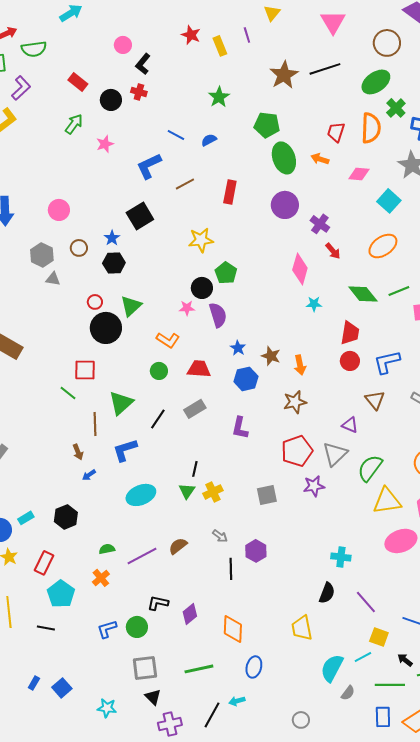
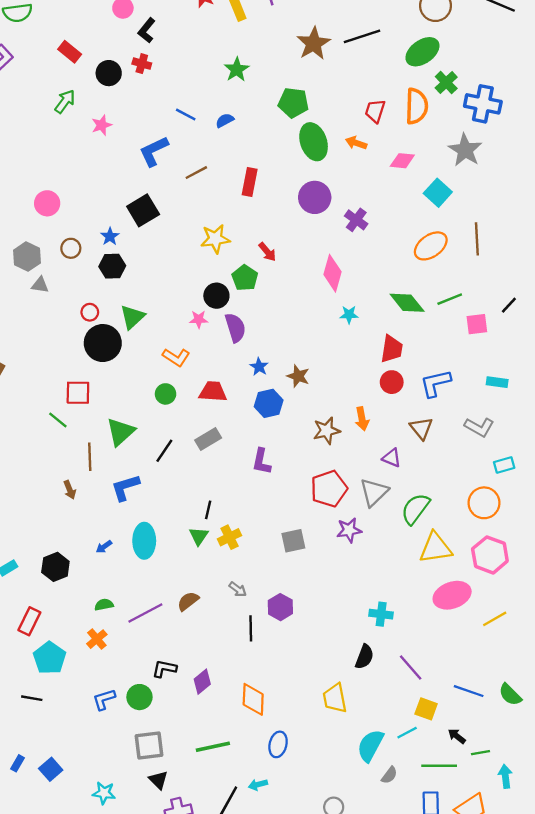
red arrow: (333, 251) -> (267, 252), moved
orange arrow: (300, 365) -> (362, 419), moved
blue arrow: (89, 475) -> (104, 547), moved
cyan ellipse: (141, 495) -> (144, 541), turned -68

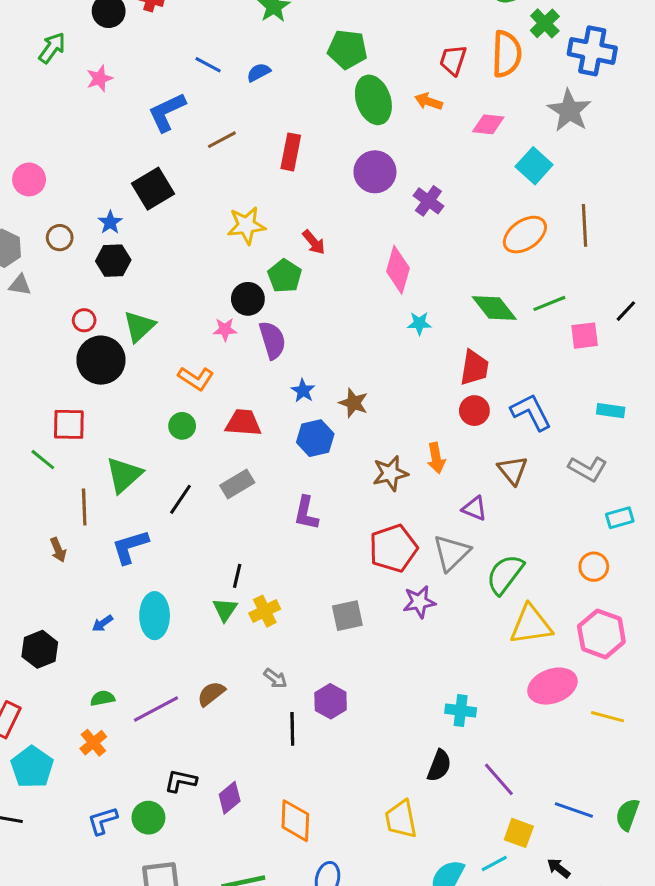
blue L-shape: (435, 383) -> (531, 412), turned 76
orange circle: (484, 503) -> (594, 567), size x0.7
yellow line: (495, 619) -> (608, 717), turned 45
green semicircle: (510, 695) -> (627, 815), turned 65

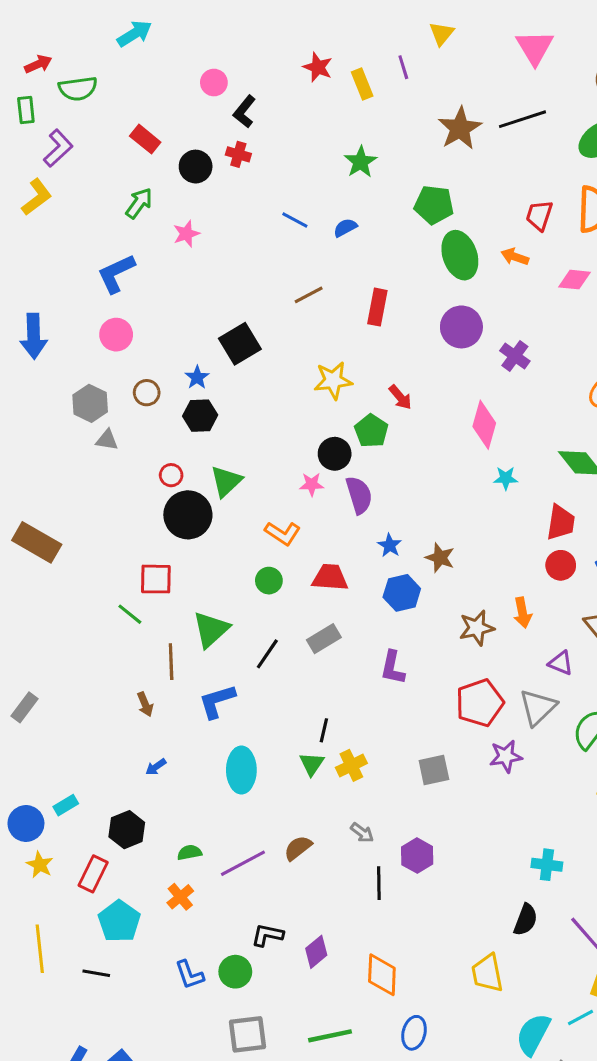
blue L-shape: (167, 112) -> (116, 273), moved
blue arrow: (103, 623) -> (156, 767), moved
black hexagon: (40, 649) -> (127, 830), moved
blue L-shape: (103, 821) -> (189, 975), turned -92

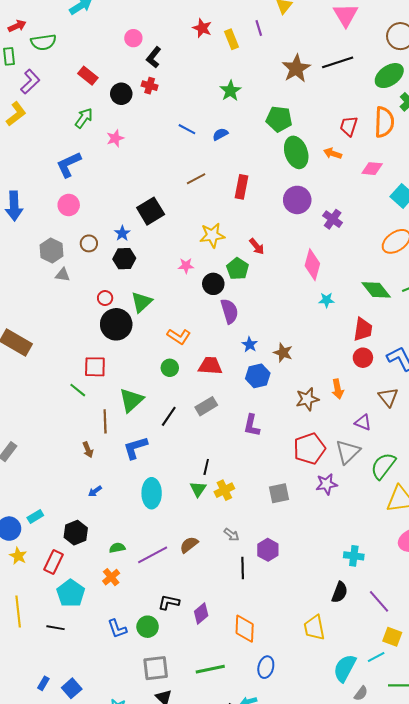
pink star: (312, 484) -> (186, 266), moved

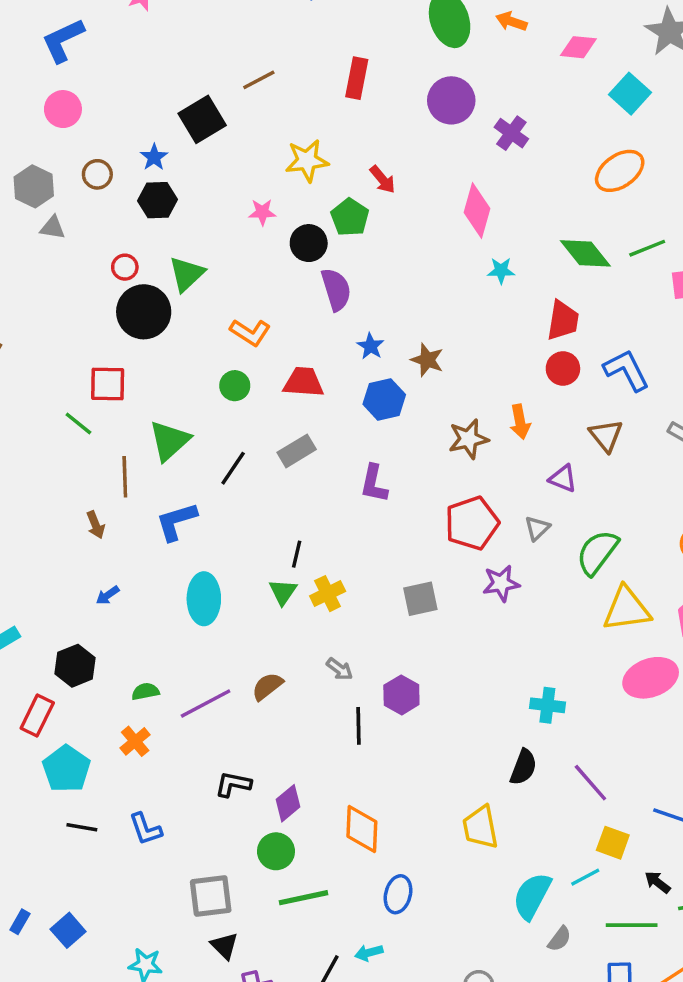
brown line: (196, 179) -> (259, 80), moved
gray triangle: (348, 452) -> (537, 528), size x0.6
green circle: (148, 627) -> (276, 851), moved
black line: (56, 628) -> (82, 827), moved

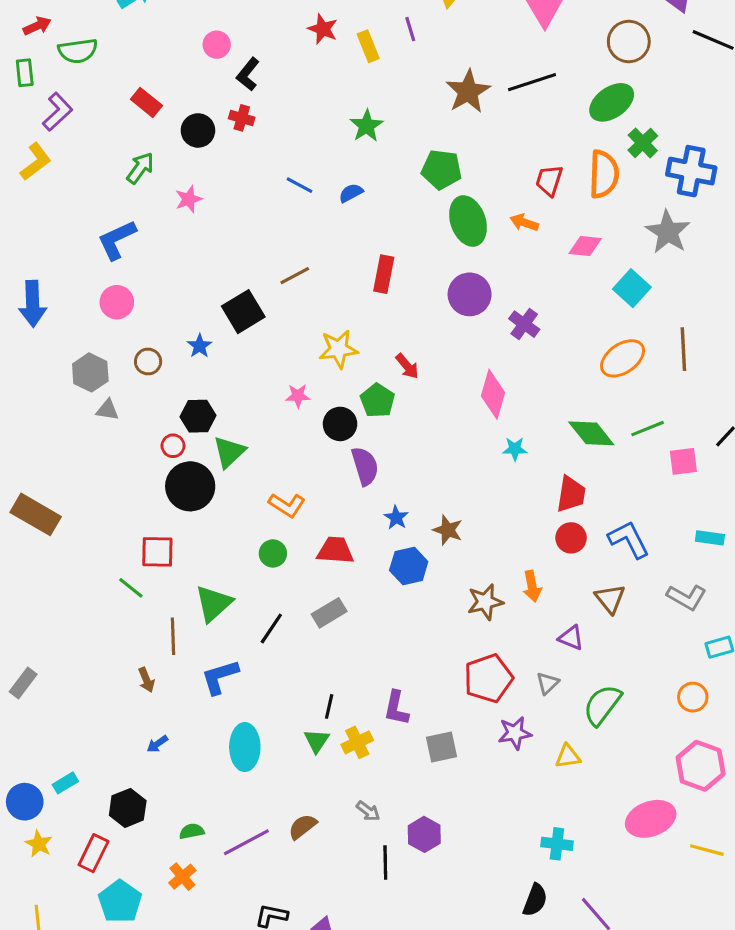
black hexagon: (157, 200) -> (198, 416), moved
purple L-shape: (374, 484) -> (396, 708), moved
yellow triangle: (627, 609) -> (568, 756), moved, size x0.6

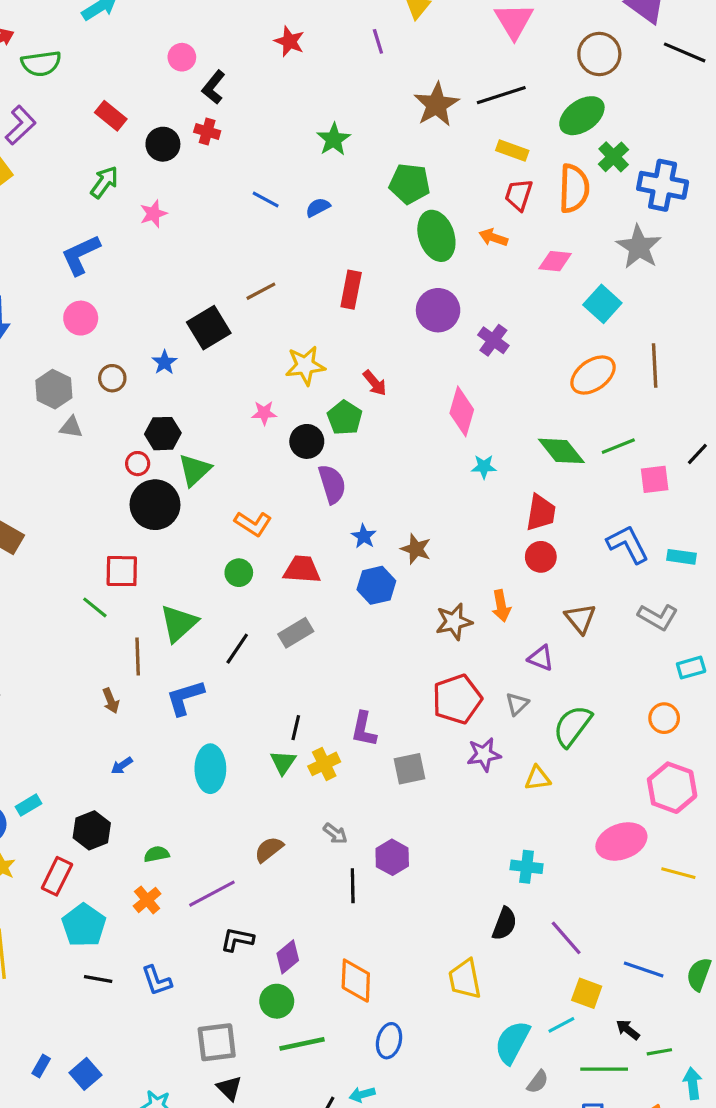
yellow rectangle: (368, 46) -> (512, 150), moved, turned -48
blue L-shape: (629, 539) -> (628, 544), moved
purple line: (246, 842) -> (212, 894), moved

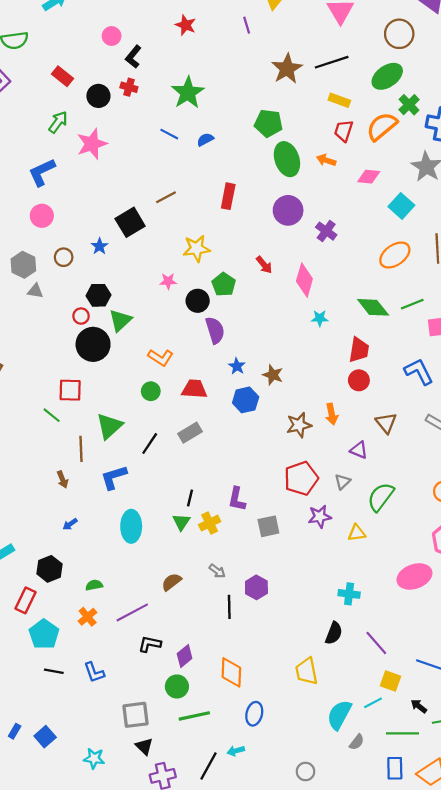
green star: (334, 139) -> (188, 93), moved, size x1.4
orange semicircle: (574, 188) -> (382, 126), turned -132
pink star: (153, 214) -> (92, 144), size x1.6
red arrow: (375, 383) -> (264, 265), moved

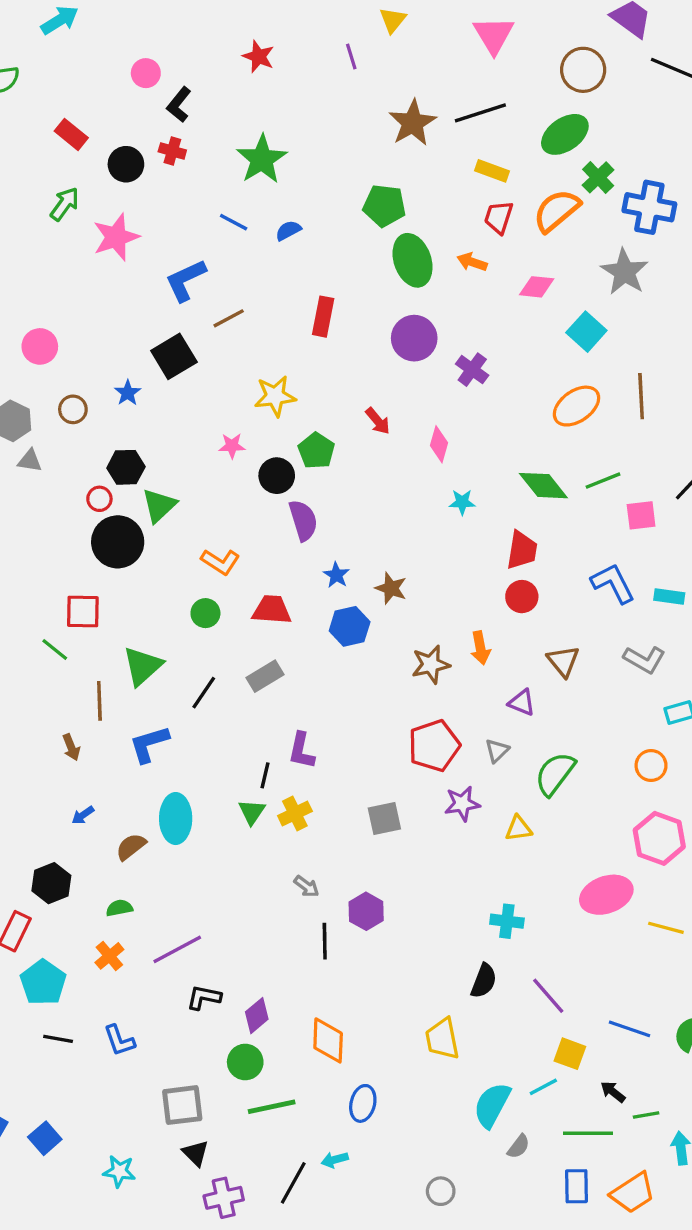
blue L-shape: (42, 172) -> (186, 280), moved
pink diamond: (304, 280) -> (439, 444), size x0.7
purple L-shape: (237, 499) -> (302, 751), moved
brown semicircle: (171, 582) -> (131, 847), moved

